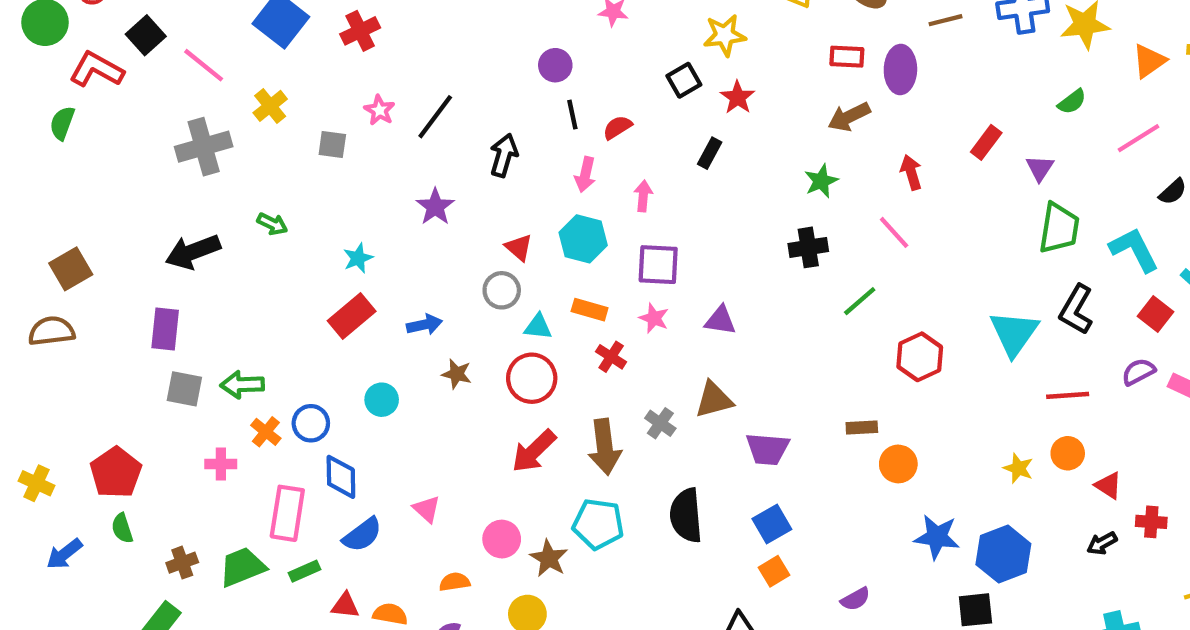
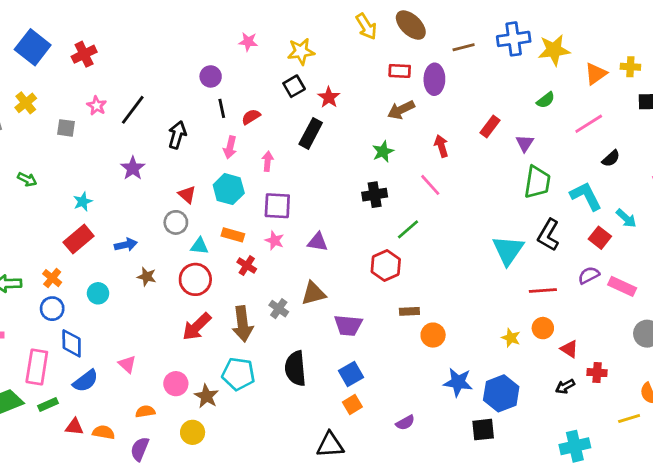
yellow star: (725, 35) -> (301, 51), moved
black rectangle: (710, 153) -> (311, 133), size x1.5
red hexagon: (920, 357) -> (386, 266), moved
orange cross: (266, 432) -> (52, 278), moved

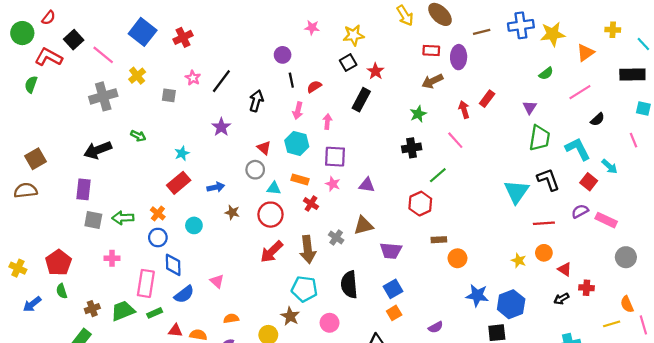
yellow cross: (630, 67) -> (613, 30), moved
red rectangle: (490, 127) -> (487, 99), moved
black L-shape: (548, 235) -> (548, 180), turned 130
pink circle: (176, 384) -> (330, 323), moved
brown star: (206, 396) -> (290, 316), moved

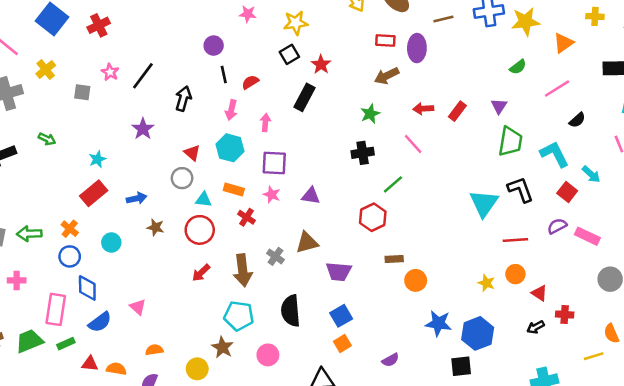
red rectangle: (487, 99) -> (457, 111), moved
red arrow: (464, 110) -> (423, 109), turned -77
red arrow: (272, 252) -> (201, 273), size x0.7

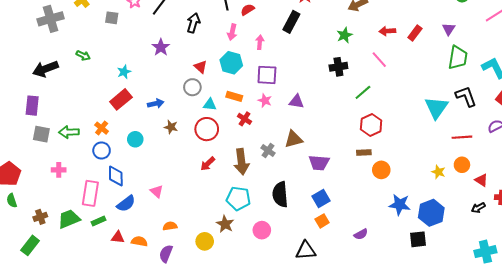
red hexagon: (373, 217) -> (371, 125), moved

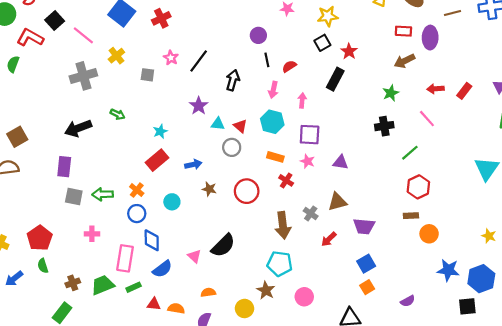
cyan triangle: (210, 105) -> (218, 124), moved
red arrow: (208, 164) -> (329, 239), moved
black semicircle: (280, 194) -> (223, 246), moved, turned -130

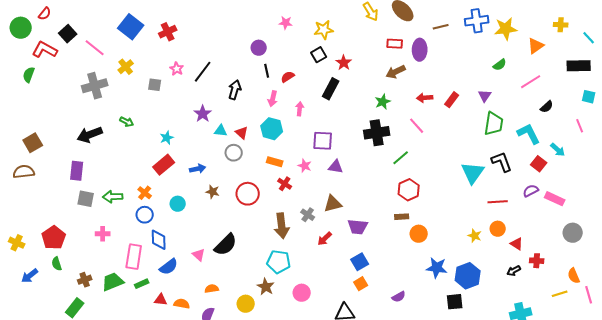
black cross: (384, 126) -> (377, 133), size x1.4
purple square: (310, 135) -> (323, 141), moved

